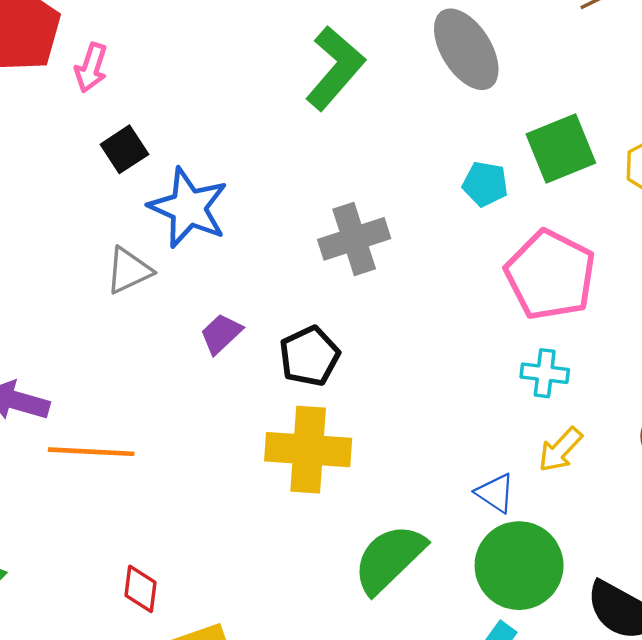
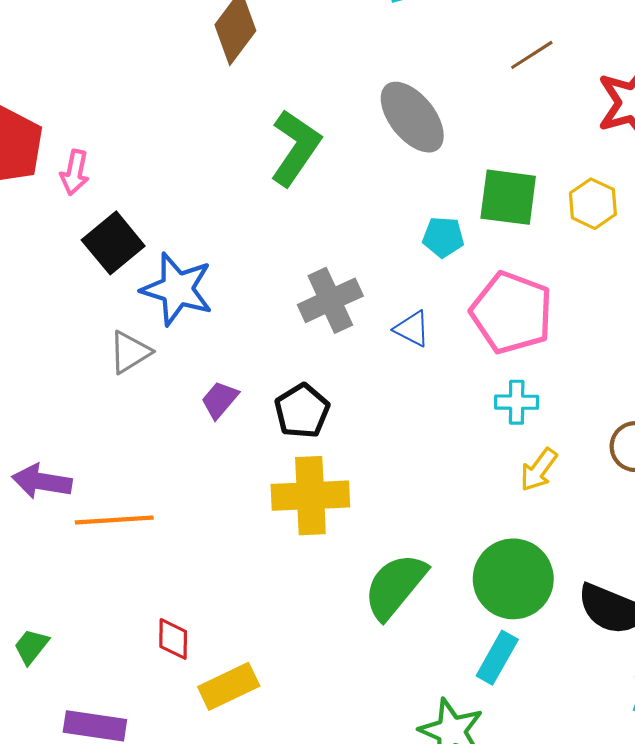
black square: (124, 149) -> (113, 243), size x1.4
green square: (561, 149) -> (508, 197), turned 36
blue triangle: (495, 493) -> (412, 329), moved

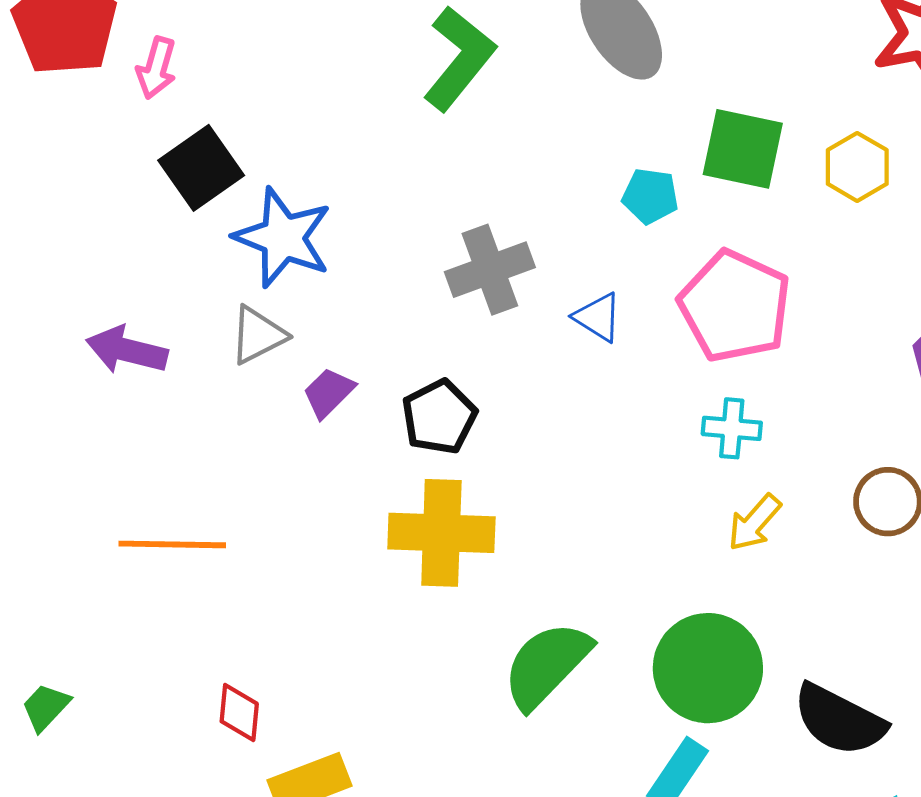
gray triangle: (130, 352) -> (258, 335), moved
purple arrow: (42, 481) -> (127, 350), moved

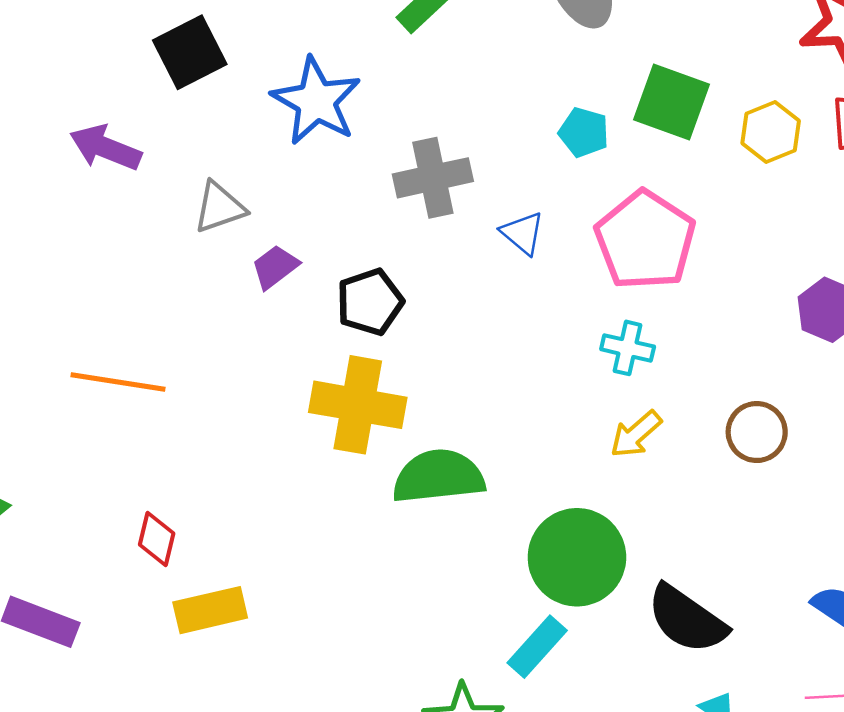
blue star: (283, 238) -> (316, 101), moved
purple arrow: (127, 350) -> (105, 148), moved
green semicircle: (547, 665) -> (438, 476), moved, turned 32

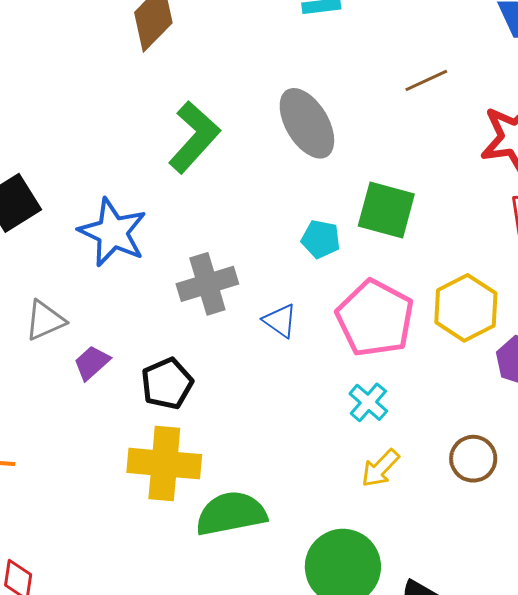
yellow hexagon: (771, 132) -> (466, 308), moved, size x1.4
cyan cross: (628, 348) -> (368, 402), turned 33

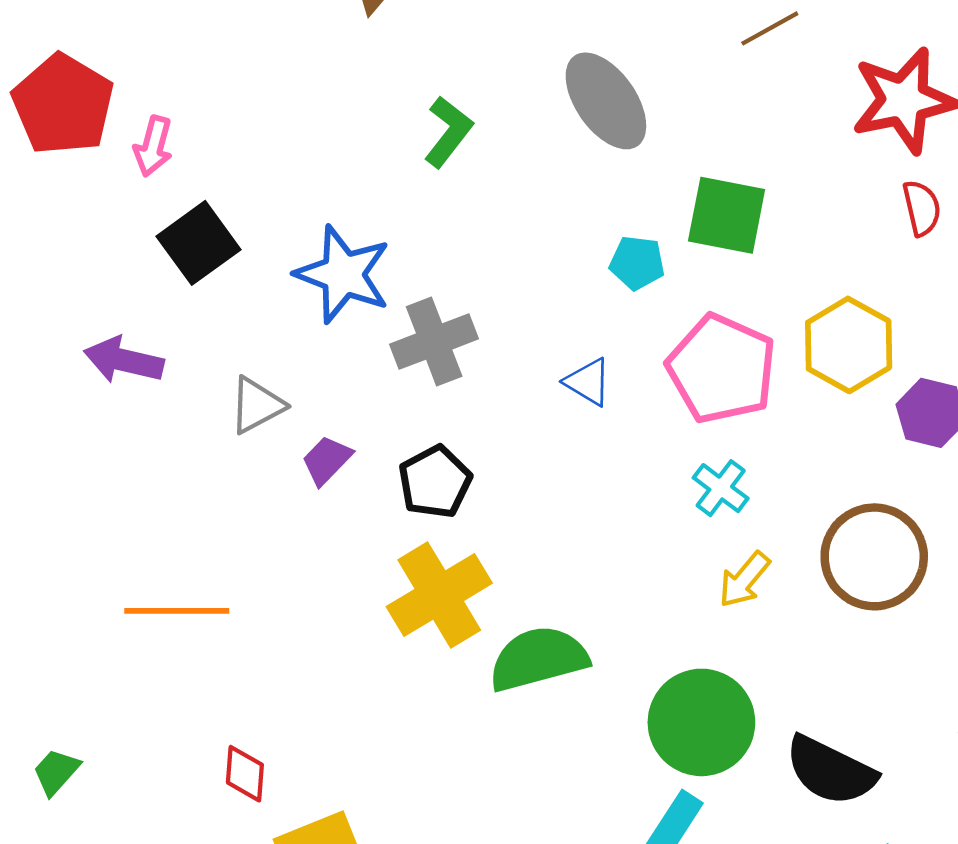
green L-shape: (194, 137) -> (448, 132), size x0.7
gray cross: (207, 284) -> (434, 342), moved
brown circle: (473, 459) -> (874, 557), size x1.6
yellow cross: (164, 464) -> (439, 595), turned -32

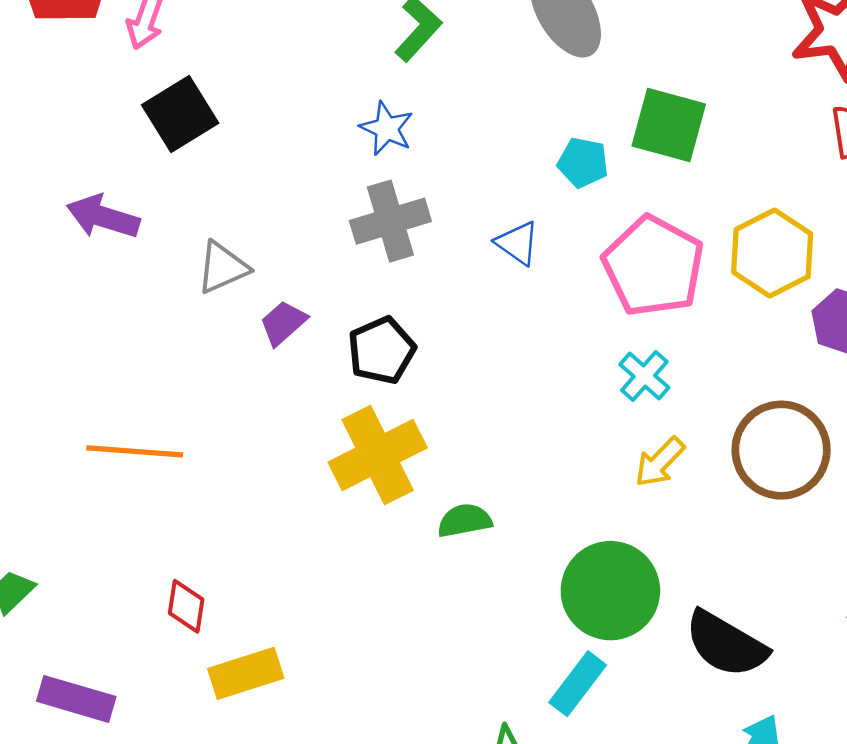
blue star: (343, 274) -> (387, 128), moved, size x0.6
blue triangle: (588, 382) -> (517, 243), moved
green semicircle: (538, 659) -> (465, 521), size x0.6

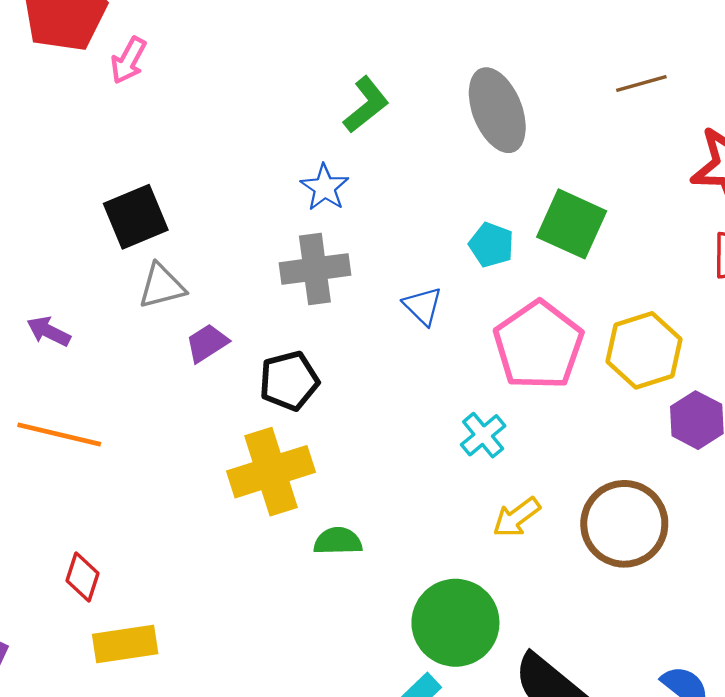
black square: (180, 114) -> (136, 217), moved
purple arrow: (103, 217) -> (49, 331), moved, size x0.7
cyan cross: (644, 376) -> (483, 435), moved

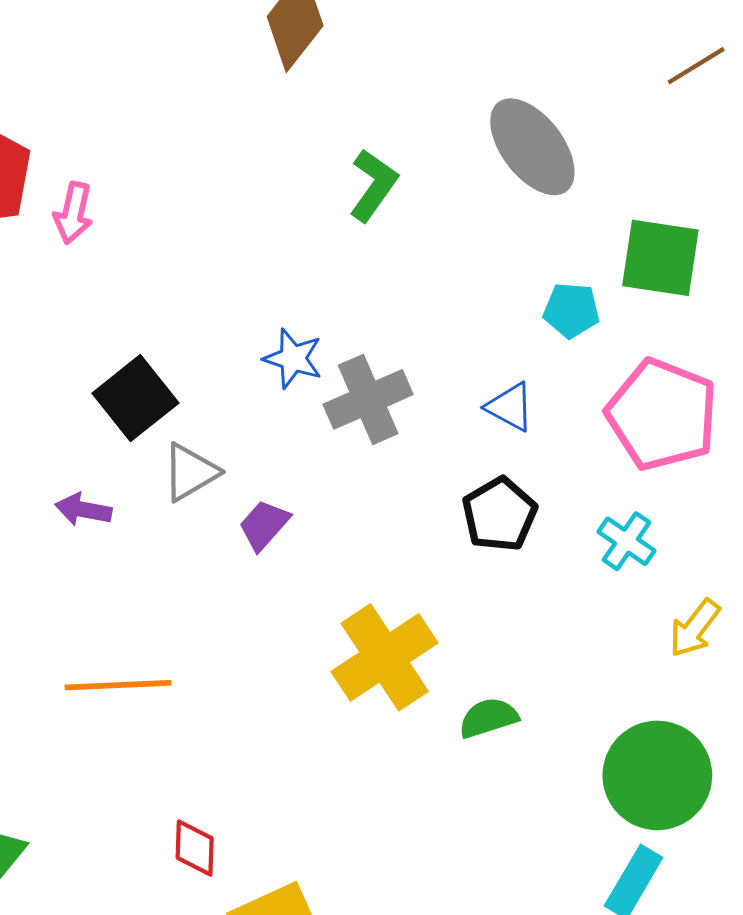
blue star: (325, 187) -> (293, 358), moved
purple arrow: (49, 331) -> (83, 510), moved
black pentagon: (289, 381) -> (499, 514), moved

